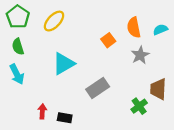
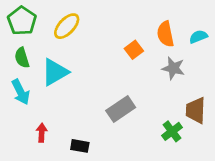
gray star: (140, 55) -> (173, 68), turned -30
cyan triangle: (64, 64) -> (55, 72), moved
red arrow: (42, 111) -> (42, 133), moved

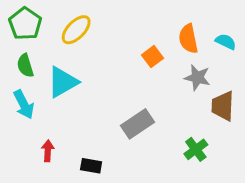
cyan semicircle: (198, 37) -> (226, 42), turned 48
brown trapezoid: (196, 110) -> (223, 106), moved

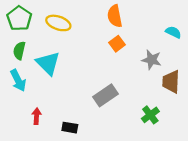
yellow ellipse: (76, 30) -> (58, 23), turned 65
orange semicircle: (188, 39) -> (115, 16), moved
green semicircle: (25, 66) -> (19, 51), turned 30
cyan triangle: (63, 82) -> (48, 63), turned -45

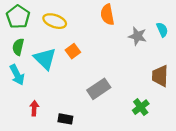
cyan semicircle: (173, 32) -> (162, 30), turned 40
orange square: (117, 44) -> (73, 51), moved
gray star: (151, 60) -> (137, 36), moved

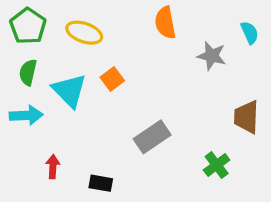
cyan semicircle: (162, 30) -> (250, 33), moved
cyan arrow: (17, 75) -> (26, 115), turned -66

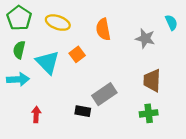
orange semicircle: (165, 23) -> (103, 29), moved
brown trapezoid: (246, 117) -> (152, 80), moved
green cross: (217, 165) -> (149, 113), turned 30
black rectangle: (101, 183) -> (83, 111), moved

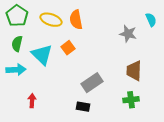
orange semicircle: (103, 29) -> (76, 20), moved
black rectangle: (83, 111) -> (83, 107), moved

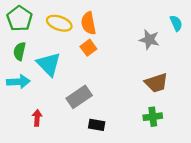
orange square: (68, 48) -> (88, 48), moved
brown trapezoid: (134, 71) -> (156, 83), turned -110
gray rectangle: (92, 83) -> (79, 97), moved

